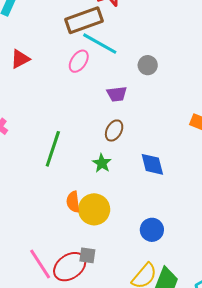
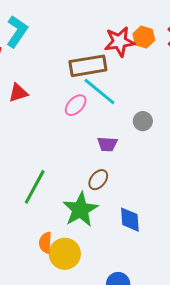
green star: (102, 163) -> (80, 210), size x1.8

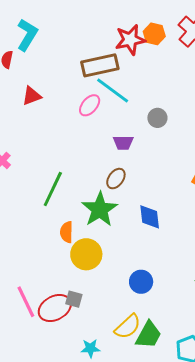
orange semicircle: (45, 243) -> (66, 232), moved

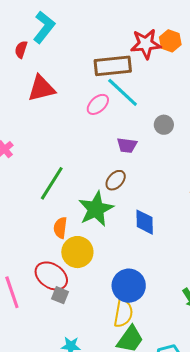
red triangle: (32, 96) -> (41, 88), size x1.4
blue circle: (141, 282) -> (129, 286), size x1.4
red ellipse: (55, 308) -> (51, 276), moved, turned 56
yellow semicircle: (128, 327) -> (123, 313), moved, turned -44

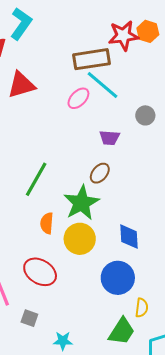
blue diamond: (145, 222) -> (129, 237), moved
yellow circle: (77, 252) -> (80, 239), moved
gray square: (60, 295) -> (29, 318), moved
yellow semicircle: (123, 313) -> (142, 308), moved, size x0.7

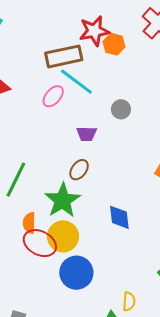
orange hexagon: (148, 31) -> (114, 44), moved
blue diamond: (129, 237) -> (119, 217), moved
red ellipse: (40, 272) -> (40, 243), moved
blue circle: (118, 278) -> (76, 273), moved

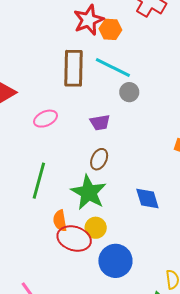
brown rectangle: (64, 56) -> (73, 68), moved, turned -66
cyan line: (76, 82) -> (113, 68), moved
pink ellipse: (53, 96) -> (46, 119), moved, turned 35
yellow circle: (63, 236) -> (96, 228), size x0.7

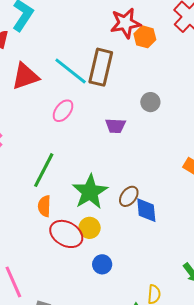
cyan line: (113, 68) -> (71, 71), moved
pink ellipse: (46, 119) -> (63, 111), turned -40
brown ellipse: (99, 159) -> (129, 196), moved
orange semicircle: (60, 221) -> (44, 206), moved
blue circle: (115, 261) -> (102, 264), size x0.6

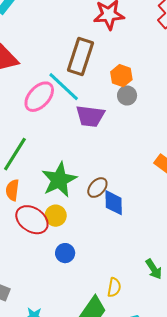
orange hexagon: (145, 37) -> (121, 76), moved
cyan line: (71, 71) -> (64, 87), moved
pink ellipse: (63, 111) -> (39, 97), size x1.4
purple trapezoid: (115, 126) -> (90, 116), size x1.4

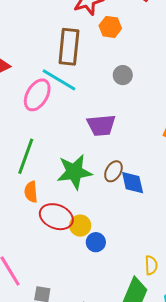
orange hexagon: (121, 76) -> (110, 27), moved
purple trapezoid: (90, 116) -> (101, 125), moved
green star: (59, 180) -> (74, 172), turned 30
yellow circle: (56, 216) -> (80, 226), moved

